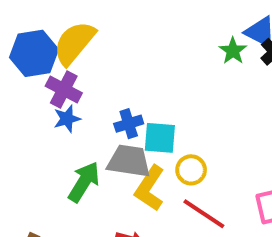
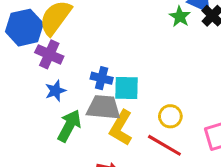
blue star: (67, 119) -> (55, 91), moved
blue cross: (129, 124) -> (102, 78), turned 35
yellow circle: (191, 170) -> (170, 116), moved

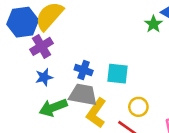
purple cross: (49, 54) -> (41, 46), turned 30
cyan square: (127, 88) -> (118, 74), moved
green arrow: (69, 126) -> (53, 108), turned -144

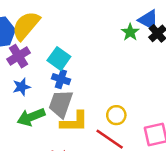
cyan square: (118, 74) -> (59, 59), moved, turned 30
gray trapezoid: (83, 95) -> (61, 104), turned -80
yellow L-shape: (96, 113) -> (74, 122), turned -124

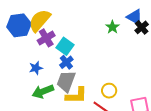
green star: (130, 32) -> (112, 27), moved
purple cross: (19, 56) -> (46, 38), moved
blue cross: (61, 79) -> (66, 62), turned 32

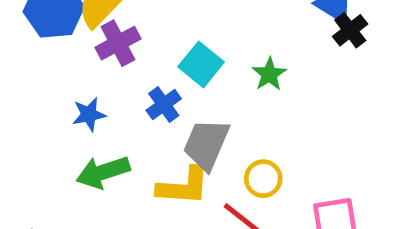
green star: (112, 27) -> (269, 74), moved
cyan square: (65, 46) -> (201, 64), moved
gray trapezoid: (66, 81) -> (206, 144), moved

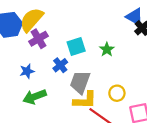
cyan square: (201, 64) -> (76, 47), turned 36
yellow circle: (263, 179) -> (117, 93), moved
yellow L-shape: (184, 186) -> (85, 100), moved

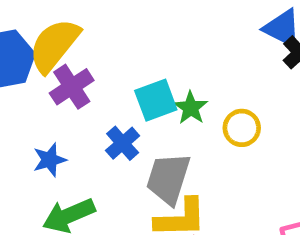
green star: (107, 49) -> (191, 108), moved
yellow circle: (117, 93) -> (242, 128), moved

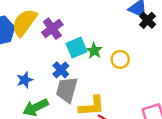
purple cross: (72, 87) -> (52, 29), moved
gray trapezoid: (168, 179) -> (67, 90), moved

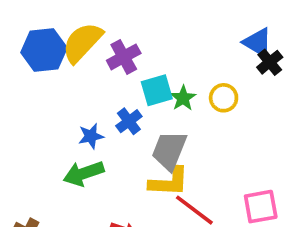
yellow circle: (120, 59) -> (224, 98), moved
blue star: (25, 80) -> (91, 136), moved
gray trapezoid: (67, 90) -> (169, 150), moved

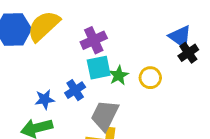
purple cross: (124, 57) -> (94, 40), moved

